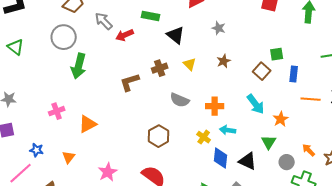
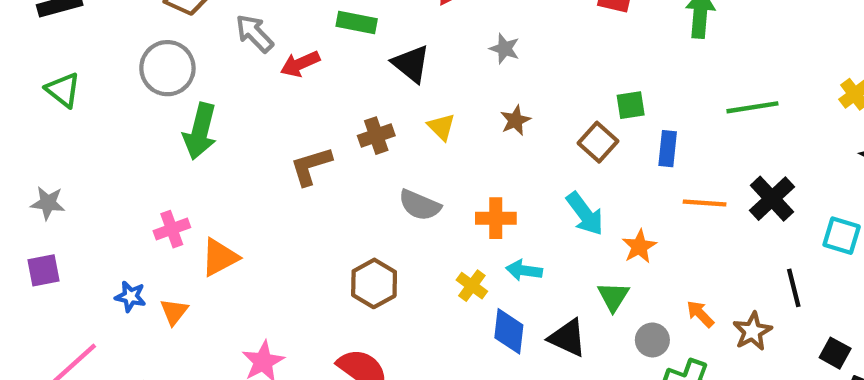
pink cross: (57, 111) -> (172, 229), moved
blue star: (37, 150) -> (130, 296), moved
orange triangle: (69, 157) -> (174, 312), moved

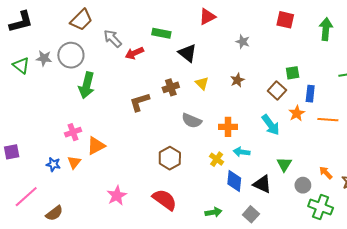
gray star: (505, 49) -> (243, 42), moved
gray star: (48, 203) -> (44, 58), moved
orange star: (639, 246) -> (297, 113), moved
orange triangle: (174, 312) -> (74, 162), moved

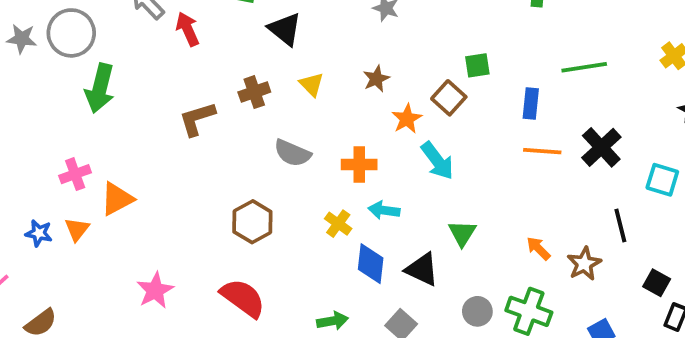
red arrow: (134, 53) -> (188, 29), turned 90
blue rectangle: (310, 94) -> (531, 104), moved
orange star: (297, 113) -> (407, 119), moved
gray circle: (303, 185) -> (477, 311), moved

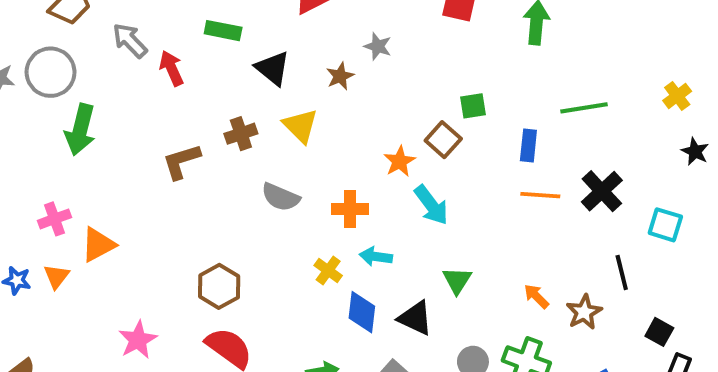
brown star: (376, 79) -> (340, 76), moved
yellow triangle: (311, 84) -> (300, 126), size x1.4
brown hexagon: (252, 222) -> (219, 286), moved

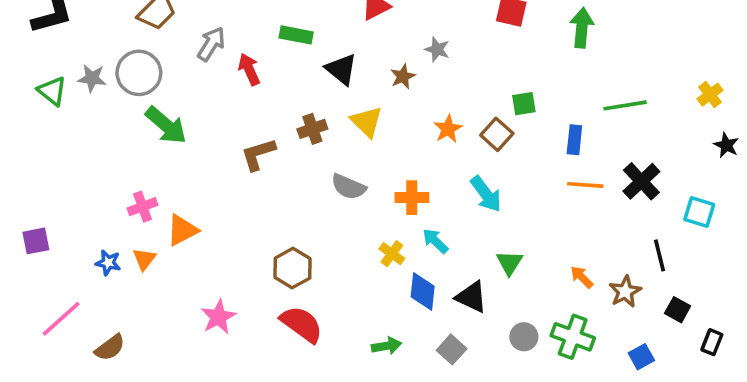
gray arrow: (130, 40) -> (211, 44), turned 76
green arrow: (80, 130) -> (166, 125), turned -63
orange star: (400, 161) -> (448, 129), moved
cyan arrow: (376, 257) -> (435, 241), turned 36
black square: (659, 332) -> (678, 310), moved

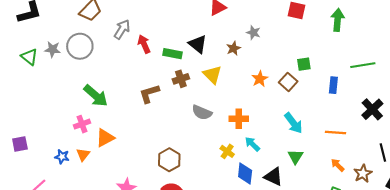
green rectangle: (296, 35) -> (172, 54), moved
green arrow: (166, 125) -> (96, 96), moved
orange line: (585, 185) -> (335, 132), moved
cyan arrow: (486, 194) -> (293, 123), moved

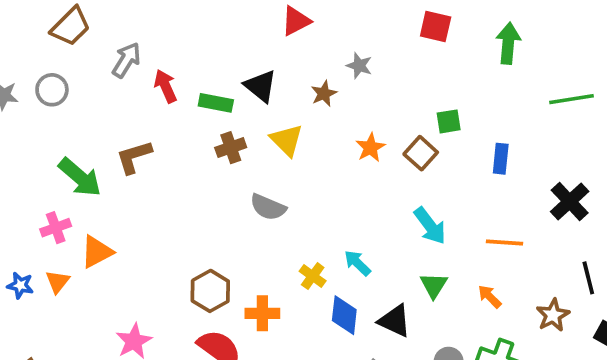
gray circle: (80, 46) -> (52, 90), size x0.7
green line: (363, 65) -> (572, 99), moved
brown L-shape: (149, 94) -> (134, 157), moved
orange cross: (239, 119) -> (262, 313), moved
orange arrow: (338, 165) -> (490, 297), moved

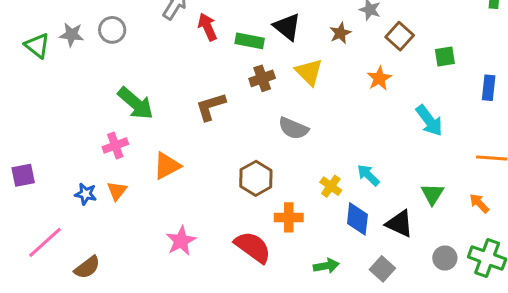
brown square: (421, 153) -> (400, 36), moved
brown L-shape: (134, 157) -> (211, 106), moved
cyan arrow: (430, 226) -> (429, 121), moved
orange triangle: (97, 252) -> (167, 166), moved
brown hexagon: (210, 291) -> (256, 178), moved

